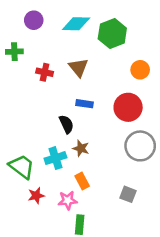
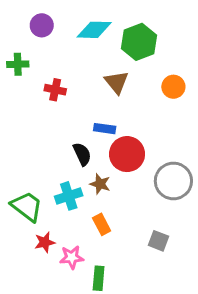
brown triangle: (78, 67) -> (117, 82), moved
red circle: (128, 107) -> (127, 154), moved
pink star: (68, 200) -> (72, 257), moved

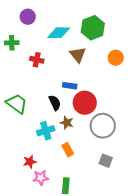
cyan diamond: (94, 30) -> (59, 33), moved
gray circle: (173, 181) -> (103, 126), moved
green trapezoid: (27, 206) -> (17, 104), moved
pink star: (72, 257) -> (41, 178), moved

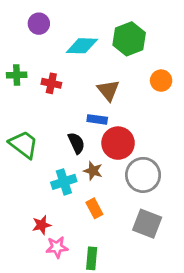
green cross: (12, 43) -> (17, 75), moved
brown triangle: (78, 55) -> (108, 90), moved
gray square: (106, 161) -> (147, 224), size x1.5

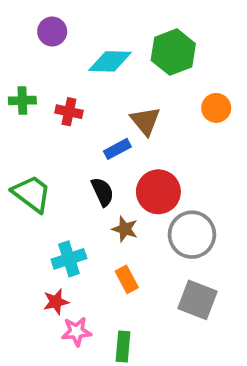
blue rectangle: (97, 119) -> (117, 149), moved, turned -36
cyan cross: (64, 182) -> (69, 259), moved

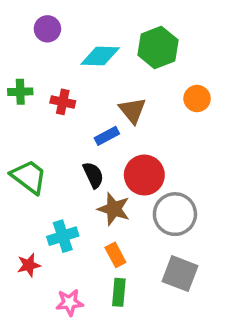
brown star: (125, 229) -> (114, 209), size x1.4
red star: (56, 302) -> (29, 265), moved
green rectangle: (123, 346) -> (119, 292), moved

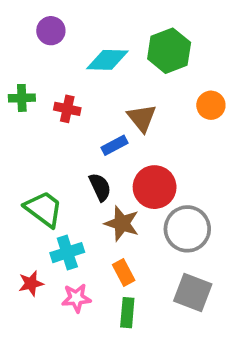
green trapezoid: (29, 177) -> (44, 209), moved
pink star: (70, 302) -> (76, 298), moved

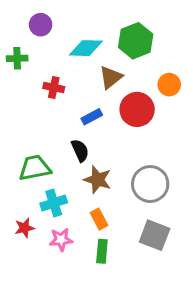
green cross: (22, 98) -> (17, 58), moved
brown triangle: (142, 118) -> (111, 77), moved, turned 30
red circle: (155, 187) -> (137, 109), moved
green trapezoid: (44, 209) -> (35, 168), turned -48

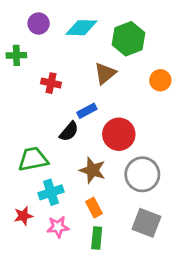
cyan diamond: (86, 48) -> (81, 28), moved
red circle: (137, 109) -> (119, 134), moved
black semicircle: (80, 150) -> (69, 131), moved, turned 65

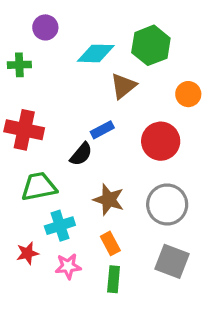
cyan diamond: (81, 28) -> (96, 53), moved
red cross: (51, 83) -> (24, 130), moved, size x1.6
red circle: (119, 134) -> (161, 141), moved

